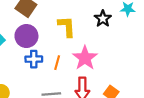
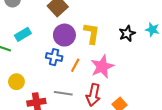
purple circle: (26, 36) -> (64, 35), moved

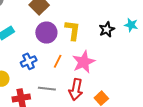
blue cross: (54, 57) -> (29, 61), moved, turned -35

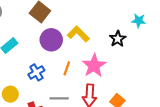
black star: (107, 29) -> (118, 39), moved
yellow L-shape: (73, 30) -> (78, 34), turned -45

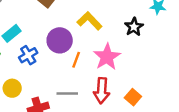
purple circle: (51, 40) -> (60, 40), moved
blue cross: (36, 72) -> (28, 55), moved

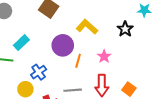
blue cross: (28, 55) -> (39, 72), moved
pink star: (107, 57) -> (104, 56), size x0.6

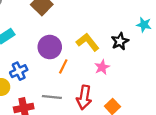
yellow L-shape: (87, 27) -> (88, 42), moved
pink star: (104, 56) -> (102, 67), moved

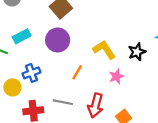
purple circle: (50, 47) -> (58, 40), moved

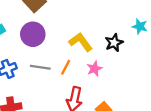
orange line: (77, 72) -> (66, 67), moved
gray line: (63, 102) -> (40, 67), moved

